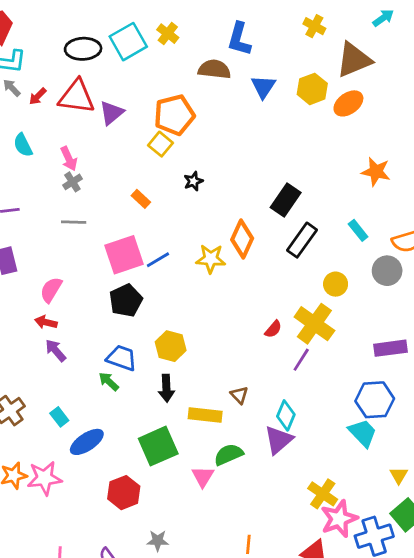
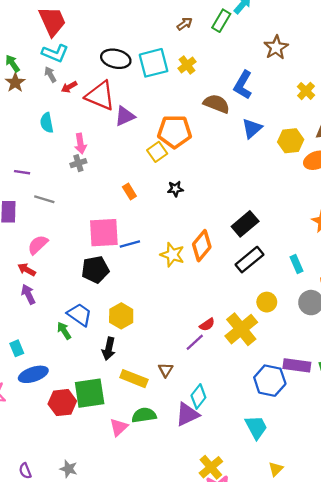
gray line: (74, 222) -> (44, 199), moved
purple line: (301, 360) -> (195, 342), moved
blue hexagon: (375, 400) -> (270, 381), moved
red hexagon: (124, 493) -> (62, 403), moved

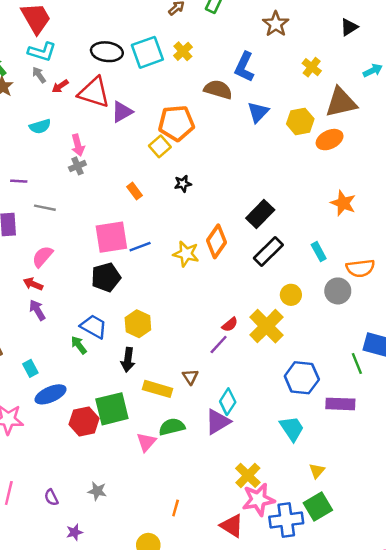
cyan semicircle: (47, 123) -> (40, 126), turned -90
purple rectangle: (297, 365) -> (340, 404), moved

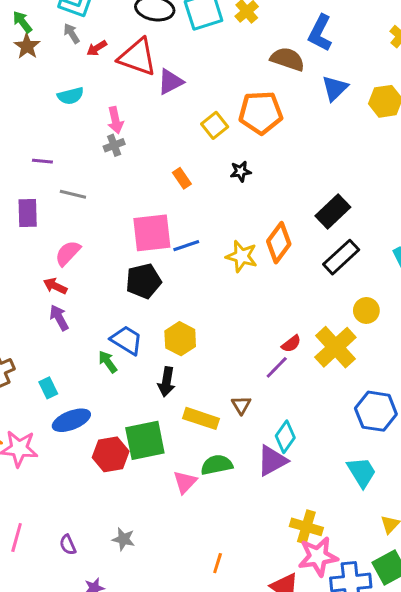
orange pentagon: (176, 123) -> (261, 113), moved
yellow cross: (248, 475) -> (306, 527), turned -30

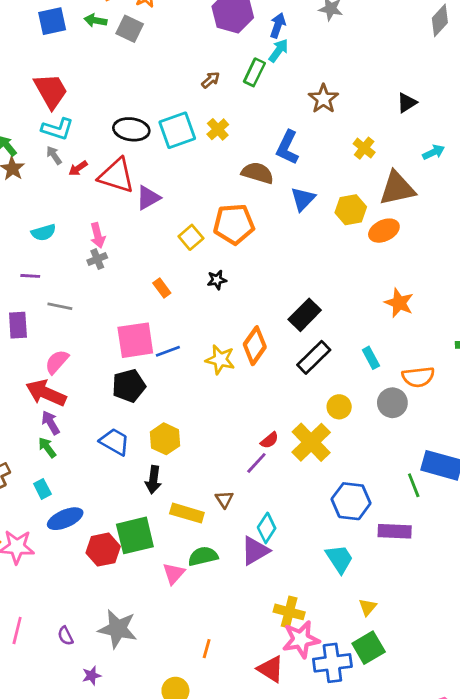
cyan semicircle: (71, 96) -> (44, 232), moved
red arrow: (55, 286) -> (46, 393), size x1.8
green arrow: (108, 362) -> (47, 447), moved
gray star: (124, 539) -> (118, 629), size x1.8

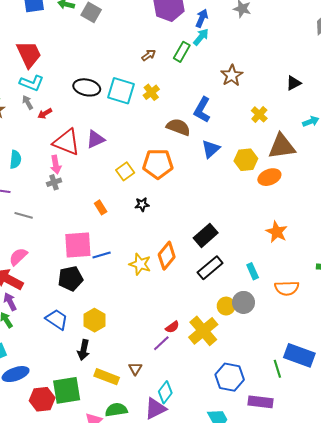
cyan square: (177, 130) -> (121, 91), turned 32
red triangle: (116, 176) -> (67, 142), moved
cyan semicircle: (44, 232) -> (16, 159), turned -72
gray circle: (392, 403) -> (244, 302), moved

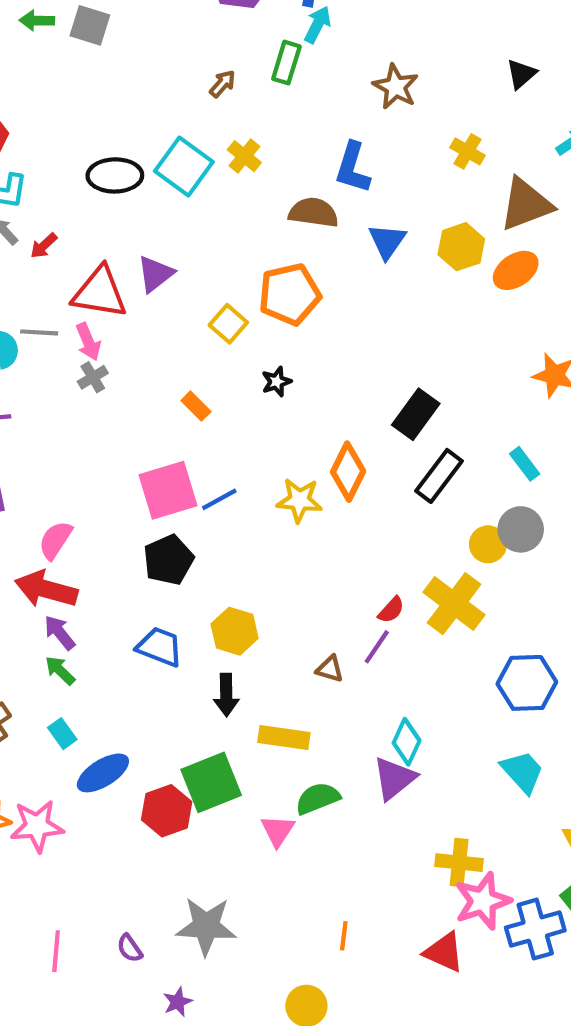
cyan square: (121, 91) -> (184, 167), turned 32
gray line: (24, 215) -> (39, 332), moved
brown triangle: (135, 369) -> (330, 669), moved, turned -32

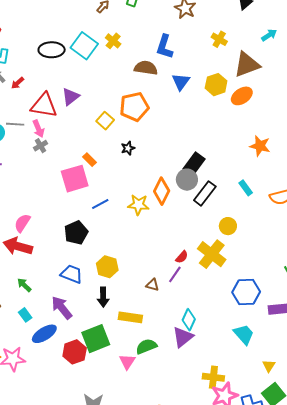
pink square: (168, 490) -> (75, 179), moved
gray circle: (521, 529) -> (187, 180), moved
purple arrow: (60, 633) -> (62, 308), moved, size x1.4

